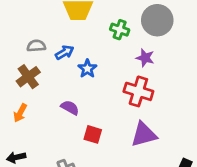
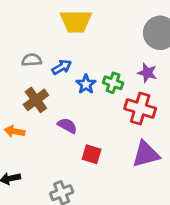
green cross: (120, 30) -> (113, 83), moved
brown cross: (28, 77) -> (36, 100), moved
orange arrow: (20, 113) -> (15, 131), turned 72

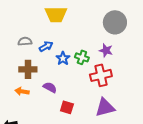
brown cross: (36, 100) -> (28, 69), turned 36
red cross: (140, 108) -> (101, 75), turned -30
orange arrow: (15, 131) -> (22, 91), moved

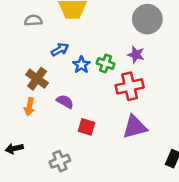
gray semicircle: (25, 41) -> (33, 20), moved
brown cross: (28, 69) -> (37, 79), turned 36
orange arrow: (22, 91) -> (29, 107), turned -88

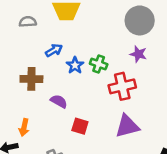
purple star: (136, 55) -> (138, 54), moved
brown cross: (37, 79) -> (31, 79), turned -35
orange arrow: (29, 107) -> (24, 127), moved

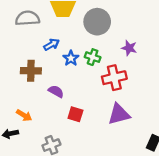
gray circle: (140, 20) -> (97, 22), moved
gray semicircle: (28, 22) -> (27, 18), size x1.5
orange arrow: (24, 127) -> (24, 115), turned -70

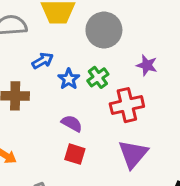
green cross: (93, 57) -> (98, 77), turned 35
purple semicircle: (56, 91) -> (72, 123), moved
purple triangle: (119, 114) -> (133, 154), turned -35

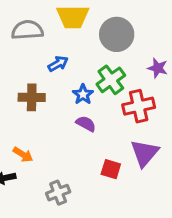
green cross: (98, 77) -> (111, 80), size x1.4
blue star: (69, 79) -> (83, 94), moved
red square: (75, 154) -> (111, 169), moved

